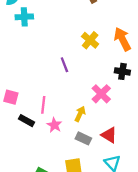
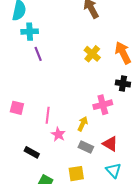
purple line: (64, 65) -> (38, 54), moved
pink cross: (101, 94) -> (103, 105), turned 30
black rectangle: (27, 121) -> (32, 152), moved

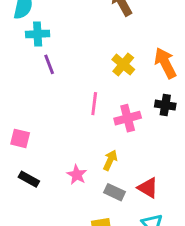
pink cross: (103, 105) -> (128, 118), moved
pink line: (48, 115) -> (94, 104), moved
black rectangle: (32, 152) -> (29, 179), moved

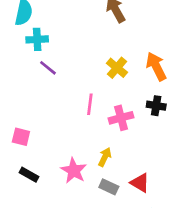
purple line: (49, 64) -> (48, 68), turned -30
pink star: (77, 175) -> (74, 171), size x1.4

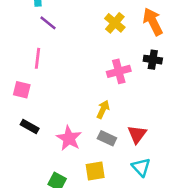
pink line: (90, 104) -> (37, 58), moved
pink star: (74, 171) -> (69, 138), moved
red triangle: (140, 183) -> (137, 134), turned 36

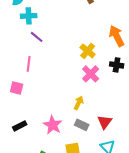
yellow cross: (115, 23) -> (88, 51), moved
pink cross: (119, 71) -> (91, 74), turned -30
black rectangle: (30, 126) -> (20, 126), moved, turned -56

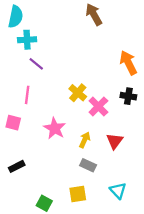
yellow cross: (88, 51) -> (78, 93), moved
red triangle: (105, 122) -> (115, 141), moved
pink star: (53, 125) -> (55, 128), moved

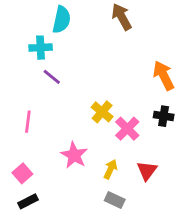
cyan semicircle: (16, 17) -> (62, 20), moved
pink line: (27, 95) -> (28, 122), moved
pink square: (13, 123) -> (22, 173), moved, turned 35

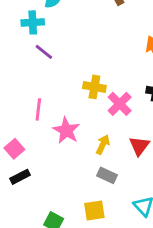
yellow cross: (102, 112) -> (94, 87), turned -30
pink line: (28, 122) -> (38, 109), moved

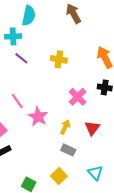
yellow cross: (94, 87) -> (59, 59), moved
pink line: (38, 109) -> (17, 101), turned -42
yellow square: (94, 210) -> (59, 176), turned -35

